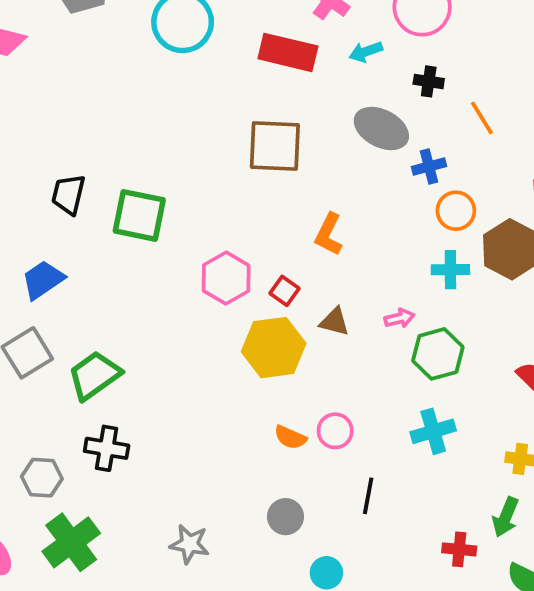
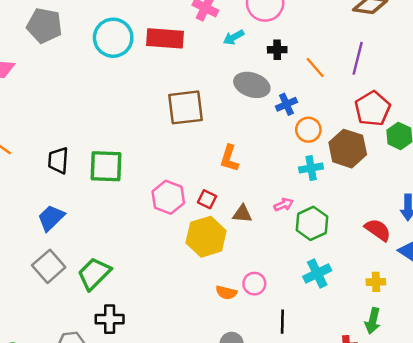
red rectangle: (288, 52) -> (165, 38), moved

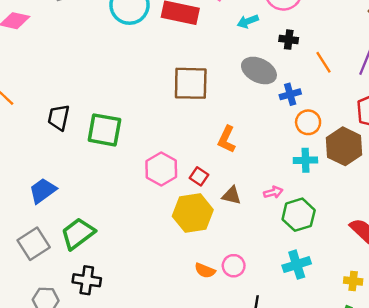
blue trapezoid: (51, 218) -> (43, 191), moved
gray square: (49, 266) -> (34, 244), moved

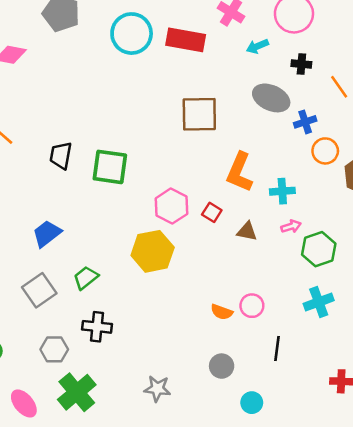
orange L-shape: (227, 139) -> (240, 172), size x1.4
cyan cross: (305, 160) -> (282, 191), moved
yellow hexagon: (193, 213) -> (153, 251), moved
green trapezoid: (78, 234) -> (86, 278), size x0.7

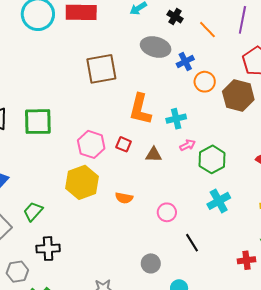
black cross: (301, 64) -> (175, 17), turned 35
orange semicircle: (222, 312) -> (124, 198), moved
black line: (277, 349) -> (192, 243), turned -30

